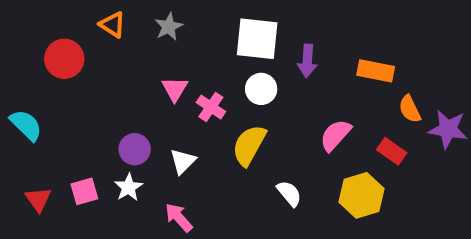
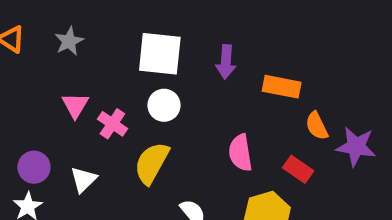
purple arrow: (307, 61) -> (226, 62), moved
pink semicircle: (335, 135) -> (240, 153), turned -51

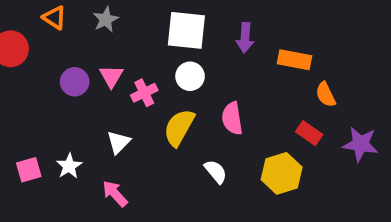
pink cross: (112, 124) -> (144, 93), turned 30
purple star: (356, 147) -> (360, 144), moved
pink semicircle: (240, 153) -> (232, 118), moved
purple circle: (34, 167) -> (75, 82), moved

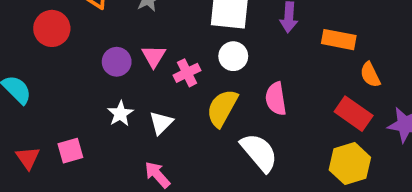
red rectangle: (309, 133) -> (354, 114), size x1.4
white star: (69, 166) -> (120, 114), moved
white semicircle: (216, 172) -> (259, 152), size x1.6
yellow hexagon: (282, 173) -> (350, 164), moved

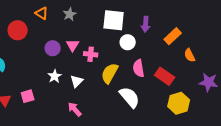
orange rectangle: (339, 40) -> (173, 36), turned -54
white circle: (233, 56) -> (128, 42), moved
pink cross: (187, 73) -> (91, 54), turned 32
red rectangle: (354, 114) -> (165, 76), moved

